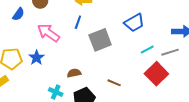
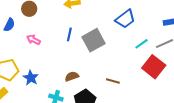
blue line: (78, 22) -> (69, 34), moved
pink arrow: (49, 33) -> (33, 40), moved, size x0.6
blue star: (37, 58) -> (31, 78), moved

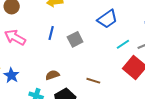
pink arrow: (33, 40) -> (15, 37), size x1.5
gray square: (93, 40) -> (75, 39), size x0.7

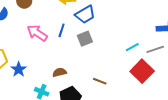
blue trapezoid: (107, 19) -> (85, 15), moved
pink arrow: (15, 37) -> (37, 33), moved

